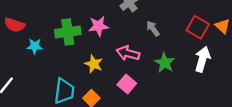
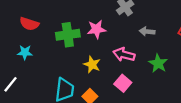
red semicircle: (15, 25) -> (29, 24), moved
gray arrow: (153, 28) -> (147, 31), turned -48
cyan star: (35, 46) -> (25, 52), moved

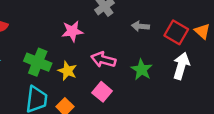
gray arrow: (147, 31) -> (140, 26), moved
green cross: (68, 35) -> (38, 62), moved, turned 30

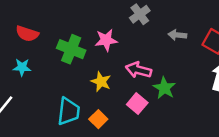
green cross: (38, 62) -> (71, 49), moved
green star: (142, 70) -> (164, 88), moved

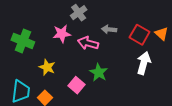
pink star: (106, 40) -> (62, 34), moved
pink arrow: (138, 70) -> (88, 43), moved

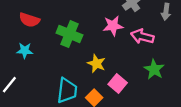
gray arrow: (109, 29) -> (166, 12), moved, turned -88
pink square: (76, 85) -> (118, 83), moved

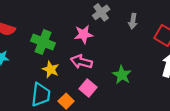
pink arrow: (142, 36) -> (81, 62), moved
yellow star: (96, 63) -> (51, 69), moved

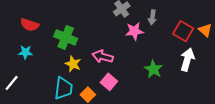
pink star: (84, 34) -> (134, 31), moved
green star: (122, 75) -> (153, 69), moved

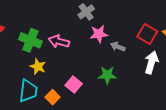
gray arrow: (152, 17) -> (118, 47), moved, turned 104
pink arrow: (103, 56) -> (59, 41), moved
green star: (153, 69) -> (107, 75), moved, turned -30

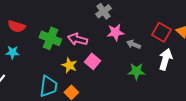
yellow star: (38, 67) -> (69, 65), moved
green star: (107, 75) -> (136, 71), moved
pink square: (74, 85) -> (92, 61), moved

